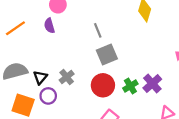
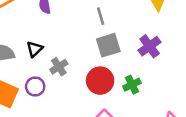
black triangle: (40, 77) -> (35, 49), moved
purple cross: (152, 83) -> (150, 46), moved

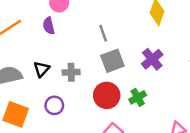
gray cross: (59, 67) -> (71, 72), moved, turned 35
purple circle: (35, 86) -> (54, 105), moved

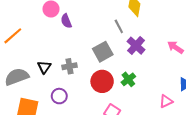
purple semicircle: (49, 26) -> (66, 21), moved
gray line: (103, 33) -> (119, 26), moved

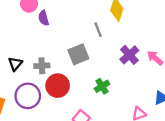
purple cross: (136, 46) -> (129, 55), moved
red circle: (102, 81) -> (58, 86), moved
purple circle: (59, 96) -> (28, 96), size x1.5

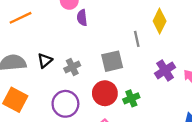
gray cross: (42, 66) -> (72, 67), turned -32
red circle: (58, 86) -> (105, 93), moved
purple circle: (28, 96) -> (65, 104), moved

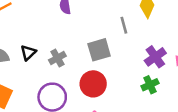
green cross: (131, 98) -> (150, 85), moved

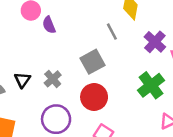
purple cross: (155, 57) -> (155, 42), moved
green cross: (150, 85) -> (151, 85), size x1.5

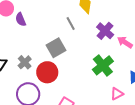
red circle: (94, 97) -> (47, 72), moved

